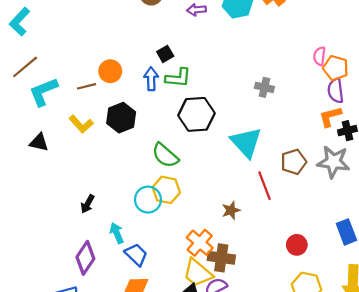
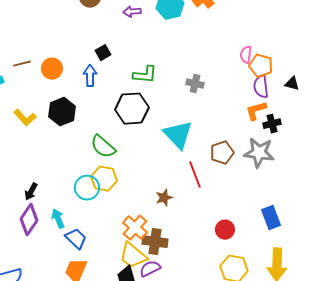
green L-shape: (178, 78) -> (145, 75), moved
brown line: (86, 86) -> (22, 64), moved
purple diamond: (85, 258) -> (29, 220), moved

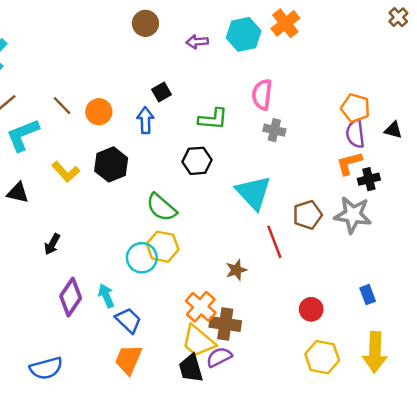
pink semicircle: (246, 55) -> (262, 95), moved, size x1.4
brown line: (22, 64) -> (62, 106), turned 60
black hexagon: (132, 109) -> (197, 161), size x0.7
black arrow: (31, 192) -> (52, 244), moved
blue rectangle: (271, 218) -> (368, 295), size x0.7

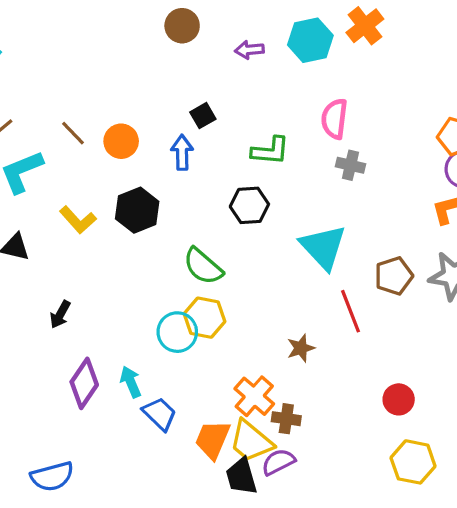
brown cross: (225, 324) -> (286, 419), size x0.7
orange trapezoid: (128, 360) -> (213, 440), moved

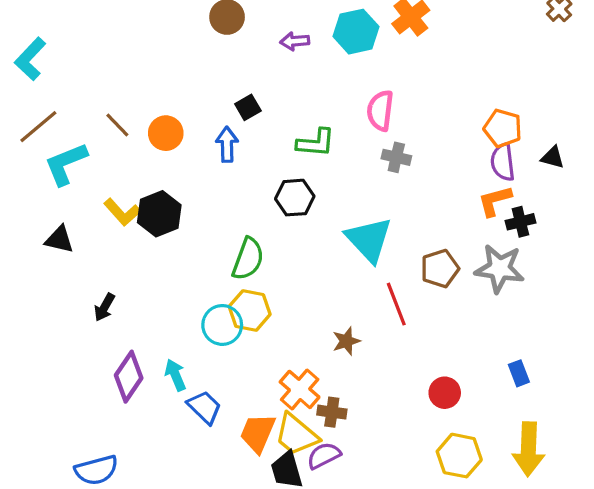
black hexagon: (137, 210) -> (159, 214), moved
green semicircle: (203, 266) -> (248, 259), turned -111

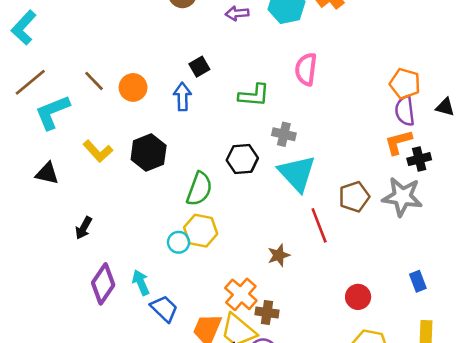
gray cross: (396, 157) -> (284, 134), moved
black hexagon: (295, 198) -> (242, 159), moved
black hexagon: (159, 214) -> (149, 153), moved
cyan circle: (222, 325) -> (179, 242), size x0.7

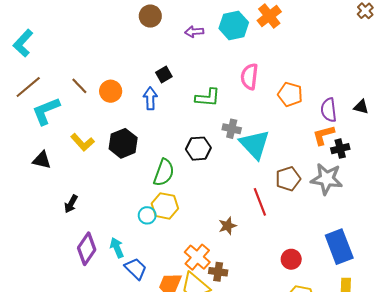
orange pentagon: (405, 84) -> (290, 94), moved
cyan triangle: (297, 173) -> (255, 144), moved
blue rectangle: (418, 281) -> (339, 247), size x2.0

